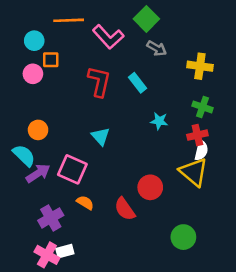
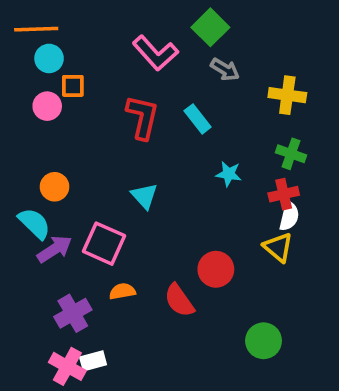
orange line: (69, 20) -> (36, 29), moved
yellow triangle: (194, 172) -> (278, 247), size x0.7
orange semicircle: (85, 203) -> (122, 291), turned -42

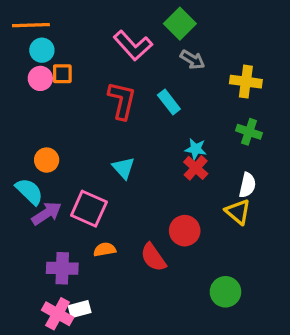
pink circle: (47, 106) -> (40, 78), moved
red cross: (284, 194) -> (196, 168), moved, turned -35
purple cross: (73, 313) -> (62, 268), turned 32

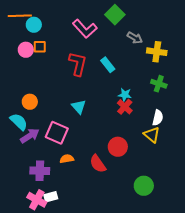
cyan circle: (42, 50) -> (34, 25), moved
gray arrow: (193, 60) -> (135, 38), moved

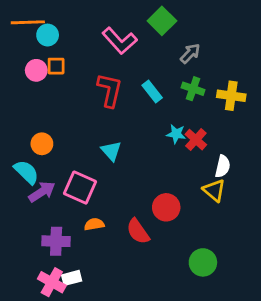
gray arrow: (135, 38) -> (190, 53), turned -77
yellow cross: (157, 52) -> (231, 96), moved
green cross: (159, 84) -> (193, 89), moved
red cross: (125, 107) -> (196, 140), moved

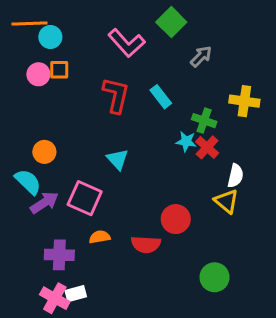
green cross: (193, 89) -> (204, 121), moved
red semicircle: (138, 231) -> (146, 244), turned -52

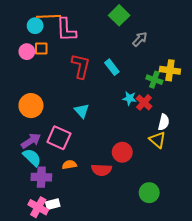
orange line: (29, 24) -> (49, 16), moved
pink L-shape: (126, 43) -> (66, 30), moved, turned 40
green cross: (204, 121) -> (154, 80), moved
orange circle: (44, 152) -> (31, 106), size x1.5
cyan semicircle: (28, 182) -> (32, 157), moved

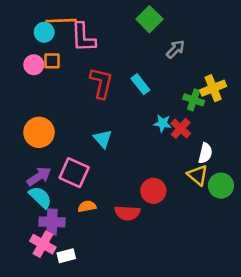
yellow cross: (170, 70) -> (213, 88), turned -30
green circle: (149, 193) -> (221, 186), moved
pink cross: (38, 207) -> (43, 244), moved

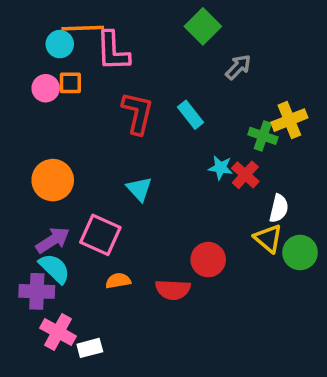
purple cross: (52, 222) -> (37, 291), moved

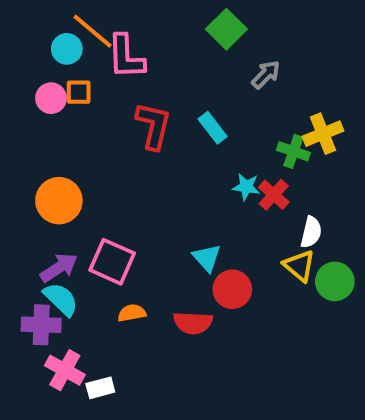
orange line: (83, 28) -> (92, 31), turned 42
cyan triangle: (139, 189) -> (207, 258), moved

